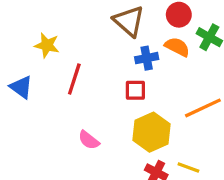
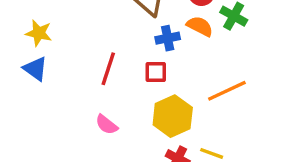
yellow star: (47, 45) -> (39, 33), moved
red line: (74, 79) -> (108, 69), moved

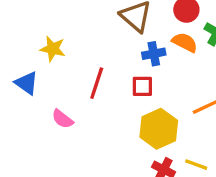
yellow star: (39, 33) -> (53, 49), moved
pink semicircle: (107, 125) -> (62, 119), moved

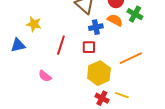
blue triangle: (27, 83) -> (18, 45), turned -49
pink semicircle: (62, 119) -> (45, 76), moved

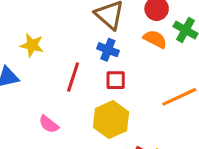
blue cross: (96, 27) -> (108, 50), moved, turned 32
yellow hexagon: (99, 73) -> (111, 120), moved

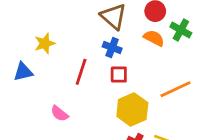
yellow star: (32, 45) -> (45, 43), turned -30
yellow hexagon: (111, 120) -> (132, 110), moved

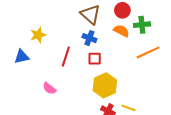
green cross: (181, 30) -> (142, 25), turned -35
orange line: (175, 89) -> (148, 52), moved

